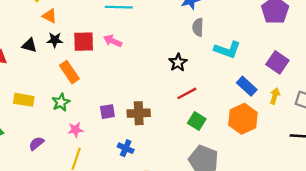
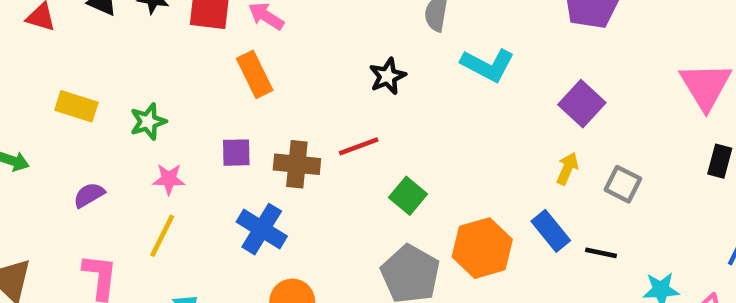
orange rectangle: (69, 72) -> (255, 74), moved
blue rectangle: (247, 86) -> (551, 231), moved
red line: (187, 93) -> (359, 146), moved
orange hexagon: (243, 119) -> (482, 248), moved
blue cross: (126, 148) -> (262, 229), size x1.5

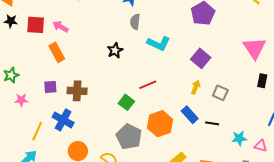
red line: (359, 146) -> (148, 85), moved
yellow line: (162, 236) -> (37, 131), moved

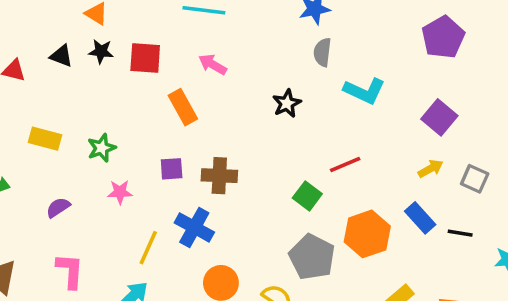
pink arrow: (61, 27) -> (213, 64), moved
yellow arrow: (196, 87) -> (431, 169), turned 40

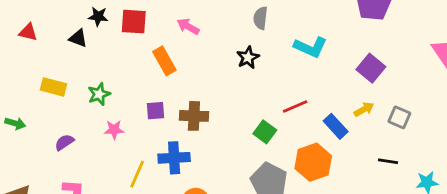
gray semicircle: (322, 52) -> (260, 18), moved
black triangle: (61, 56) -> (78, 38), moved
blue rectangle: (420, 218) -> (336, 126), moved
blue cross: (194, 227) -> (174, 158), turned -32

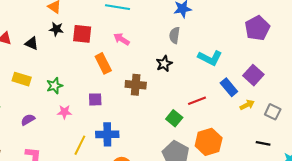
black triangle: (78, 38) -> (32, 43), moved
brown cross: (194, 116) -> (136, 85), moved
blue rectangle: (336, 126) -> (229, 87), moved

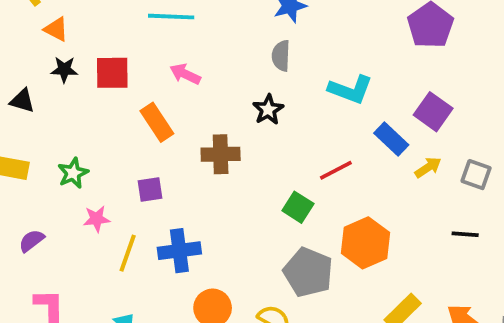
yellow line: (80, 145) -> (128, 253), moved

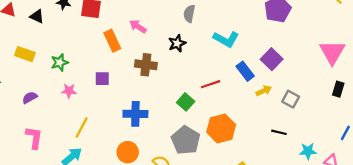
pink arrow: (185, 74) -> (138, 26), moved
blue cross: (179, 251) -> (135, 114), moved
yellow line: (128, 253) -> (82, 128), moved

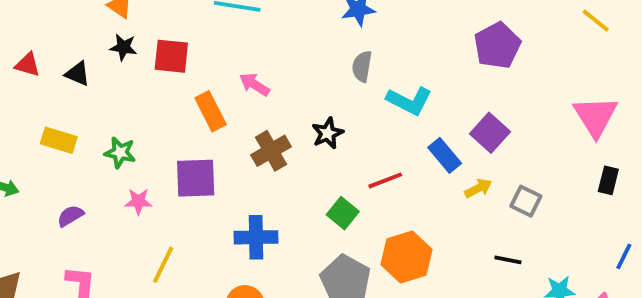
gray semicircle: (189, 14) -> (362, 66), moved
black star: (177, 43) -> (328, 133), moved
green star: (60, 62) -> (120, 153), turned 30
brown cross: (146, 65) -> (271, 151), turned -35
purple square: (102, 79) -> (196, 178), size x1.6

